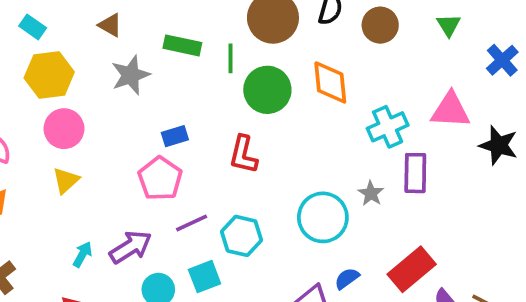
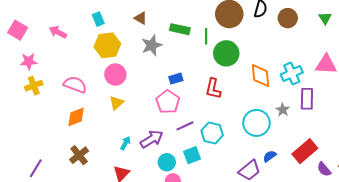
cyan rectangle: (33, 27) -> (98, 19), turned 32
orange diamond: (330, 82) -> (261, 76), moved

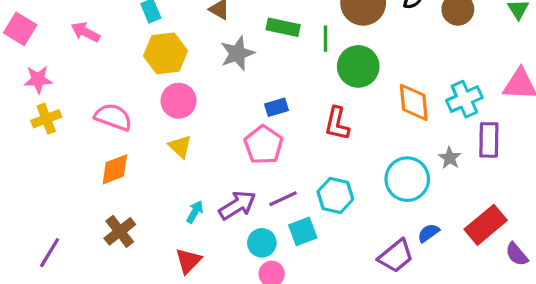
yellow triangle: (116, 103) -> (180, 146), turned -35
purple line: (185, 126) -> (283, 199), moved

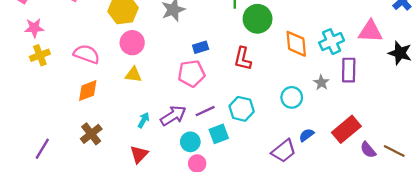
pink pentagon: (263, 145) -> (191, 73), turned 30
yellow triangle: (180, 146) -> (133, 75), turned -36
cyan circle: (407, 179) -> (292, 97), size x0.7

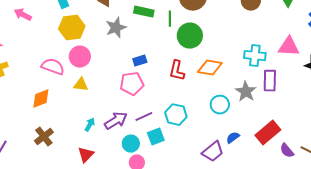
cyan cross: (332, 42) -> (255, 56), turned 30
orange diamond: (296, 44) -> (210, 68), moved, turned -75
pink semicircle: (87, 54) -> (53, 67), moved
gray star: (321, 83) -> (246, 92), size x1.5

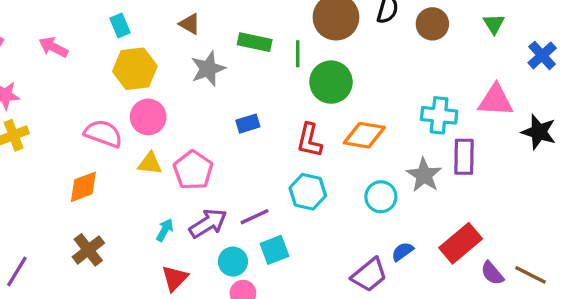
pink pentagon: (132, 84) -> (193, 170), moved, turned -30
cyan hexagon: (176, 115) -> (308, 192), moved
red triangle: (86, 155) -> (175, 278), moved

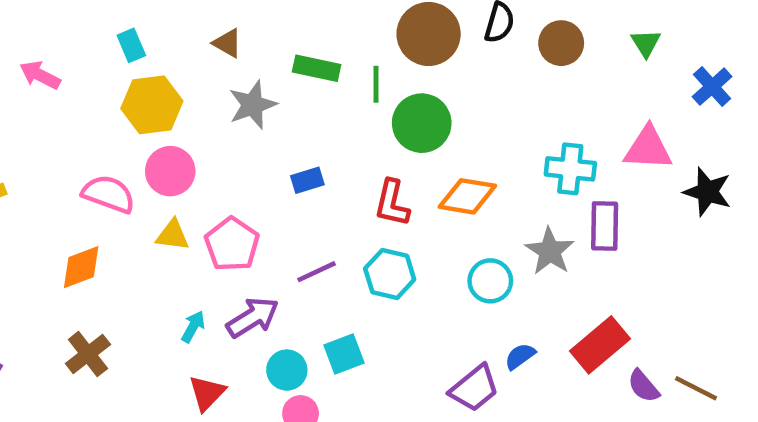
purple line: (255, 217) -> (317, 272), moved

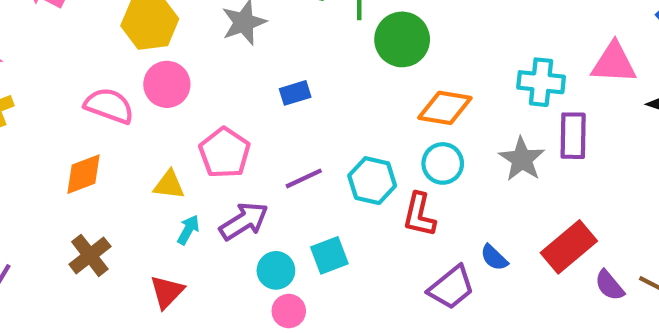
red L-shape: (392, 203) -> (419, 215), moved
yellow triangle: (173, 235) -> (169, 185), moved
cyan circle: (490, 281) -> (443, 163), moved
blue semicircle: (520, 356) -> (494, 258), turned -100
red triangle: (207, 393) -> (167, 292), moved

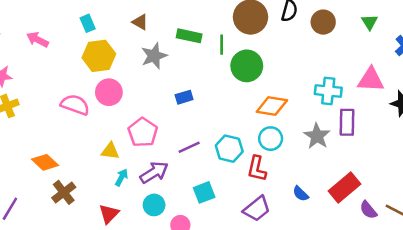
orange diamond: (83, 174) -> (45, 162), moved, turned 64
cyan circle: (276, 270) -> (154, 205), moved
purple trapezoid: (451, 287) -> (257, 209), moved

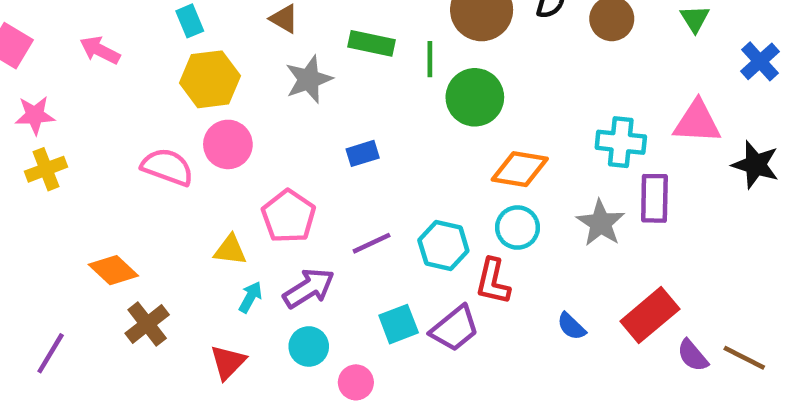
purple trapezoid: (257, 209) -> (455, 329), moved

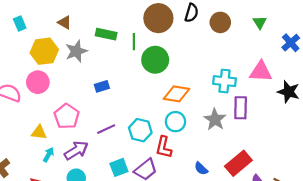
yellow hexagon: (210, 79) -> (44, 51), moved

